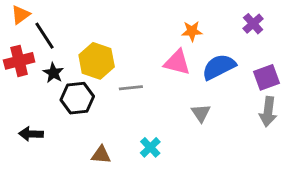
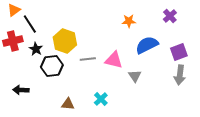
pink triangle: (177, 62) -> (114, 60), moved

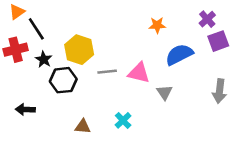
purple square: (179, 52) -> (218, 41), moved

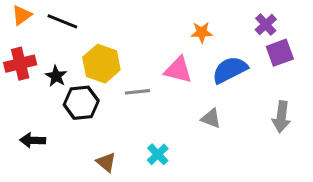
black line: (36, 29) -> (62, 21), moved, turned -35
pink triangle: (139, 73) -> (178, 70), moved
gray triangle: (165, 92) -> (211, 118), turned -35
brown triangle: (83, 127) -> (106, 162), turned 35

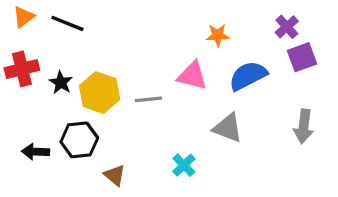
yellow hexagon: (101, 64) -> (100, 93), moved
black hexagon: (81, 103) -> (79, 140), moved
gray triangle: (211, 118) -> (228, 128), size x1.4
cyan cross: (158, 154) -> (184, 165), moved

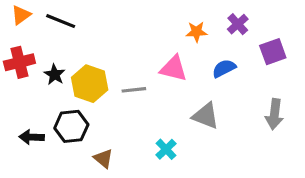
purple cross: (287, 27) -> (238, 24), moved
blue semicircle: (248, 76) -> (224, 68), size x0.7

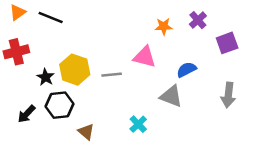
blue semicircle: (224, 68) -> (186, 70), moved
black star: (55, 74) -> (46, 77), moved
black arrow: (32, 137) -> (26, 114), turned -48

